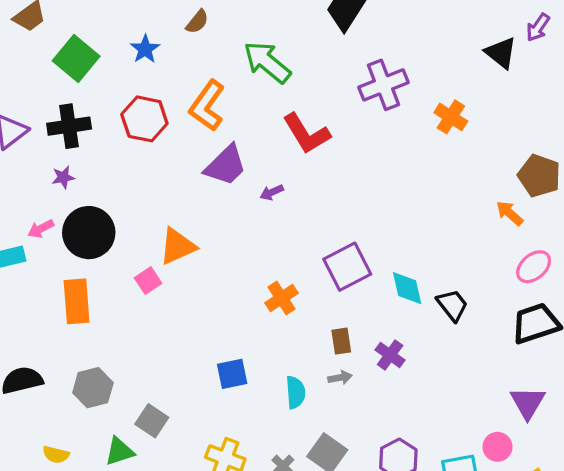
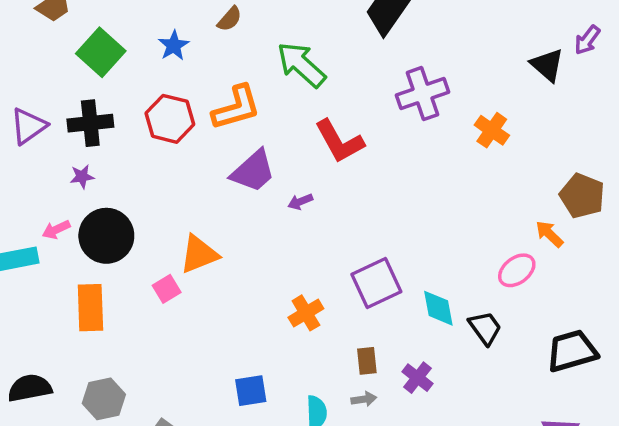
orange L-shape: (207, 106) -> (236, 108), turned -144
pink ellipse: (534, 267) -> (517, 270), moved

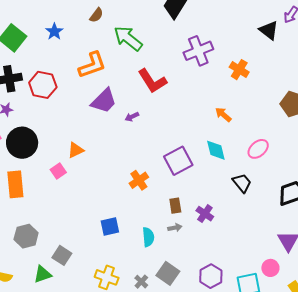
brown semicircle: (230, 19) -> (96, 15), moved
red hexagon: (170, 119) -> (43, 85), moved
orange arrow: (549, 234) -> (223, 115), moved
orange triangle: (199, 254) -> (76, 150), size x0.7
cyan diamond: (438, 308) -> (216, 150), moved

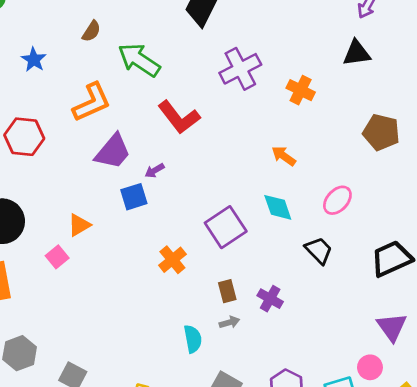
black triangle: (269, 30) -> (357, 53), moved, turned -40
blue square: (110, 226) -> (134, 197), moved

